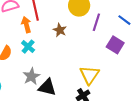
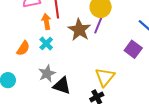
purple line: (96, 22) -> (98, 25), moved
brown star: (60, 30) -> (79, 30), size x1.6

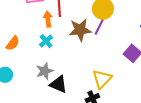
brown star: (79, 30) -> (80, 30), turned 30
orange semicircle: (23, 48) -> (13, 43), moved

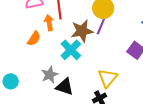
cyan cross: (46, 41) -> (71, 50), moved, size x1.5
orange semicircle: (13, 43) -> (34, 39), moved

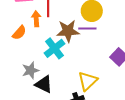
purple line: (101, 26) -> (87, 28), turned 60

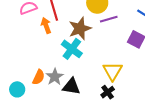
purple line: (87, 28) -> (109, 19), moved
orange semicircle: (19, 33) -> (39, 77), moved

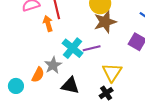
purple line: (109, 19) -> (92, 48), moved
brown star: (80, 29) -> (105, 22), moved
gray star: (55, 77) -> (53, 65), moved

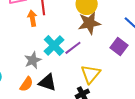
purple line: (92, 48) -> (73, 48), turned -30
orange semicircle: (38, 75) -> (26, 84), moved

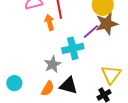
cyan cross: (54, 46) -> (73, 48), turned 35
purple line: (73, 48) -> (91, 31), moved

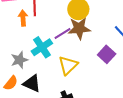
cyan cross: (73, 48) -> (42, 47), turned -30
yellow triangle: (111, 75) -> (68, 65), moved

